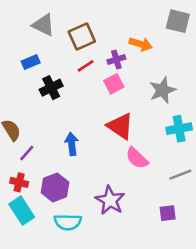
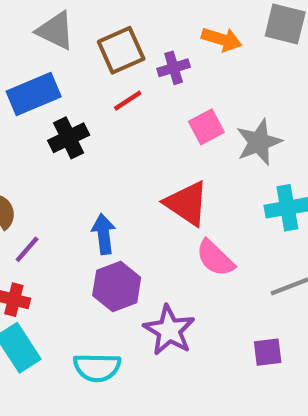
orange arrow: (141, 44) -> (222, 39), moved
purple cross: (116, 60) -> (174, 68), moved
blue rectangle: (31, 62) -> (34, 94), size x1.6
pink square: (114, 84) -> (206, 127), moved
purple hexagon: (55, 187) -> (117, 286), moved

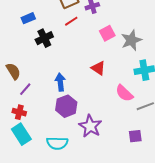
blue rectangle: (34, 94) -> (28, 18), size x0.6
red triangle: (187, 203) -> (98, 68), size x0.7
pink semicircle: (215, 258) -> (124, 93), moved

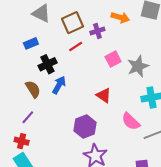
brown semicircle: (13, 71) -> (33, 89), moved
blue arrow: (60, 82) -> (59, 85), moved, turned 36
purple hexagon: (66, 106) -> (85, 127), moved

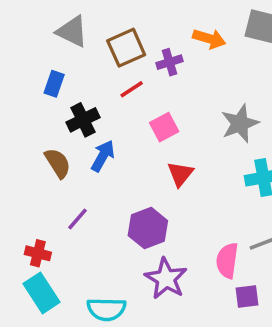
blue rectangle: (31, 43) -> (54, 84), turned -48
pink square: (113, 59) -> (164, 127), moved
red triangle: (104, 95) -> (180, 174), turned 35
purple line: (28, 117) -> (78, 219), moved
pink semicircle: (131, 121) -> (227, 260), moved, turned 54

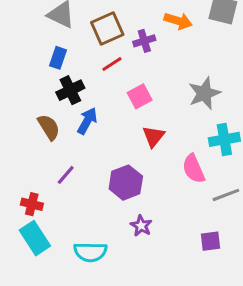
blue rectangle: (54, 84) -> (58, 58), moved
pink semicircle: (227, 260) -> (194, 169), moved, turned -32
purple star: (166, 279) -> (141, 226), size x0.6

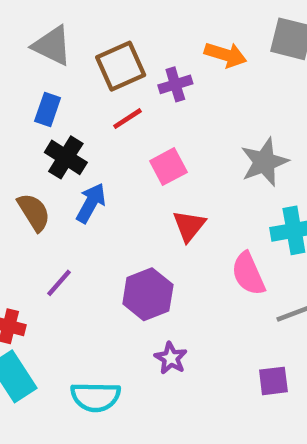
black cross: (70, 90) -> (66, 157), turned -32

